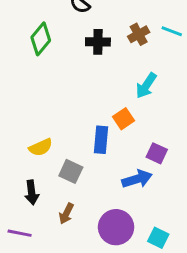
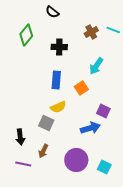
black cross: (98, 42) -> (59, 47), moved
blue rectangle: (101, 140) -> (56, 80), moved
yellow semicircle: (41, 147) -> (58, 107), moved
purple line: (20, 233) -> (23, 164), moved

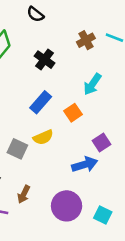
black cross: (59, 47) -> (44, 60), turned 35
blue rectangle: (56, 80) -> (41, 102), turned 36
purple square: (103, 111) -> (101, 142), turned 32
gray square: (46, 123) -> (17, 149), moved

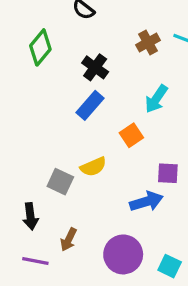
blue rectangle: (41, 102) -> (90, 105), moved
purple square: (101, 142) -> (168, 173), turned 36

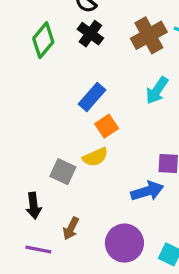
brown cross: (148, 43) -> (149, 35), size x1.5
black cross: (95, 67) -> (90, 34), moved
orange square: (131, 135) -> (107, 126), moved

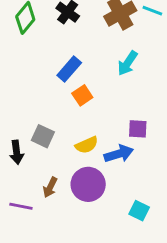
yellow semicircle: (95, 157) -> (87, 145), moved
black arrow: (34, 206) -> (17, 152), moved
purple circle: (124, 243) -> (88, 184), moved

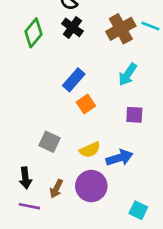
purple square: (138, 129) -> (134, 115), moved
black arrow: (17, 152) -> (25, 178), moved

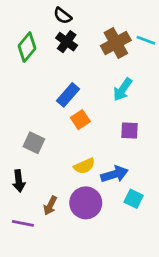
gray square: (50, 142) -> (34, 143), moved
black arrow: (25, 178) -> (19, 181), moved
cyan square: (138, 210) -> (134, 199), moved

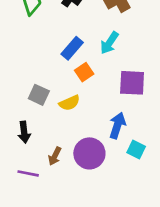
cyan arrow: (123, 89) -> (109, 43), moved
purple square: (129, 130) -> (132, 83), size x1.5
yellow semicircle: (84, 166) -> (69, 103), moved
blue arrow: (114, 174) -> (117, 125), turned -55

